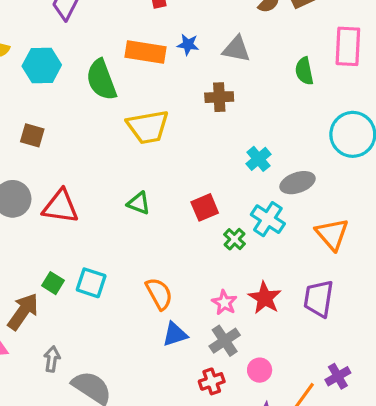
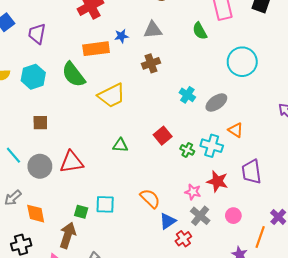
cyan cross: (268, 219) -> (212, 146), moved
orange triangle: (332, 234) -> (236, 130), moved, size x0.7
pink circle: (260, 370) -> (233, 216), moved
red cross: (212, 381) -> (183, 239), moved

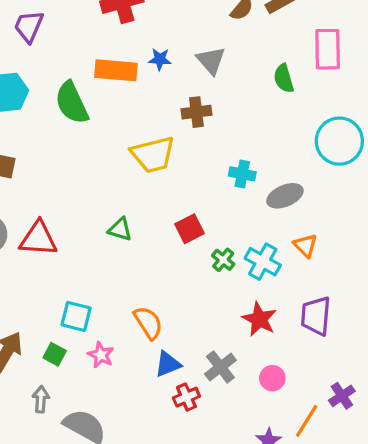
gray triangle: (153, 30) -> (211, 60), turned 42
cyan cross: (187, 95) -> (242, 174), turned -35
yellow trapezoid: (112, 96) -> (153, 155), moved
pink star: (193, 192) -> (101, 355), moved
green square: (81, 212) -> (55, 354), moved

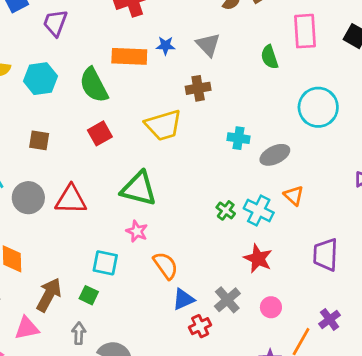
green triangle: (120, 229) -> (139, 189), size x1.8
red square: (190, 229) -> (100, 133), moved
purple trapezoid: (316, 316) -> (325, 255), moved
pink star: (101, 355) -> (137, 231), moved

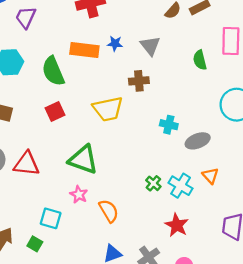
orange semicircle: (166, 266) -> (109, 211), moved

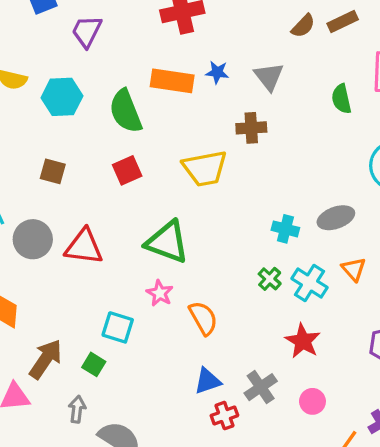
cyan cross: (169, 125) -> (285, 229), moved

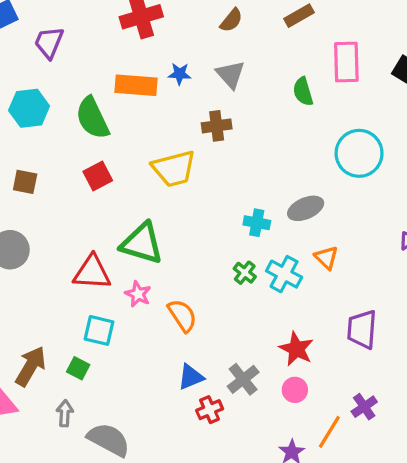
brown semicircle: (303, 26) -> (231, 20), moved
red triangle: (84, 247) -> (92, 272), moved
red star: (303, 341) -> (296, 349), moved

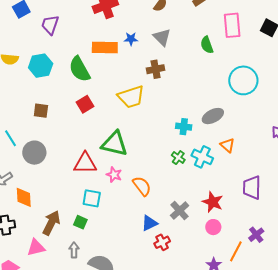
gray cross: (243, 379) -> (180, 211), moved

